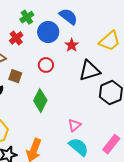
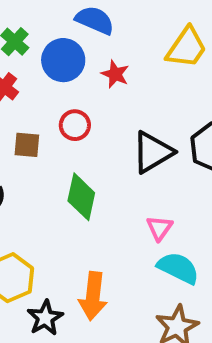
black triangle: (90, 71) -> (153, 152), moved
brown square: (15, 76) -> (27, 145), moved

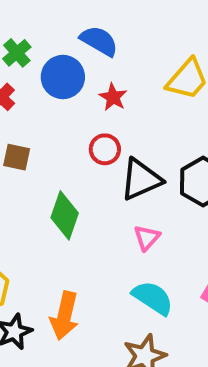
red circle: (75, 125) -> (105, 149), moved
pink triangle: (159, 228) -> (147, 238), moved

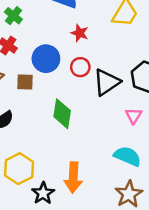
blue circle: (63, 77) -> (46, 59), moved
pink triangle: (147, 238) -> (134, 116), moved

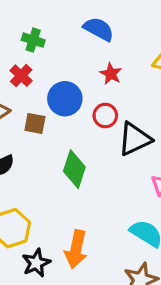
green cross: (13, 16) -> (33, 40), turned -30

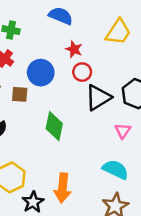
red circle: (105, 116) -> (82, 72), moved

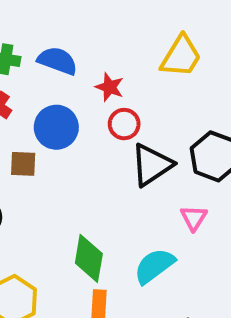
blue semicircle: (61, 16) -> (57, 61), moved
green diamond: (54, 126) -> (89, 258), moved
cyan semicircle: (115, 169) -> (154, 266), moved, turned -60

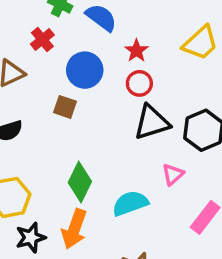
brown square: (23, 164) -> (65, 107), moved

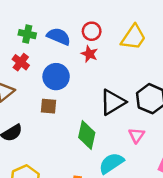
red circle: (139, 83) -> (92, 31), moved
green diamond: (80, 182) -> (87, 135), moved

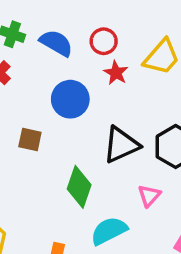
red star: (89, 54) -> (116, 73), moved
blue circle: (56, 77) -> (70, 99), moved

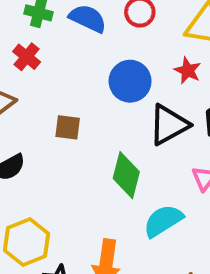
red star: (116, 73) -> (188, 71), moved
blue circle: (70, 99) -> (130, 81), moved

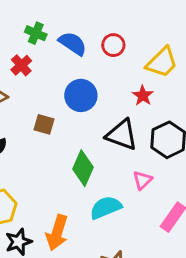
blue circle: (130, 81) -> (81, 95), moved
black triangle: (169, 125) -> (122, 135), turned 40

